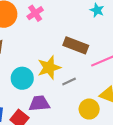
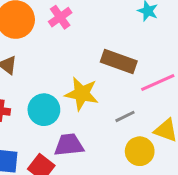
yellow star: (49, 68) -> (82, 94), turned 30
gray line: (69, 81) -> (125, 116), moved

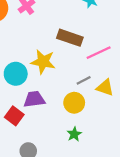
gray line: (125, 116) -> (84, 80), moved
yellow circle: (140, 151) -> (74, 103), moved

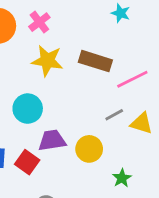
yellow star: (43, 62) -> (47, 61), moved
yellow circle: (74, 103) -> (89, 149), moved
green star: (74, 134) -> (122, 178), moved

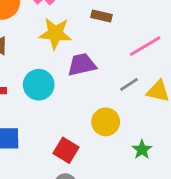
brown rectangle: (95, 61) -> (102, 16), moved, size x0.6
purple trapezoid: (52, 140) -> (82, 65), moved
red square: (27, 162) -> (66, 150), moved

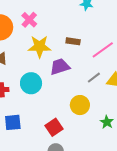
brown rectangle: (102, 16) -> (73, 41), moved
red square: (66, 150) -> (54, 127), turned 30

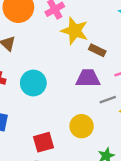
yellow star: (39, 47) -> (75, 31), moved
purple trapezoid: (60, 67) -> (88, 78), moved

